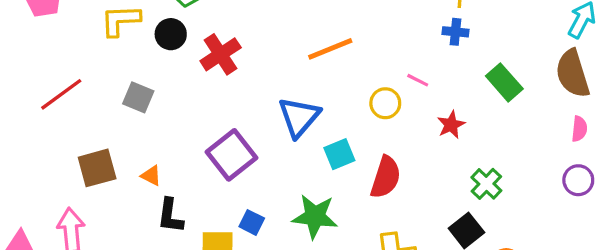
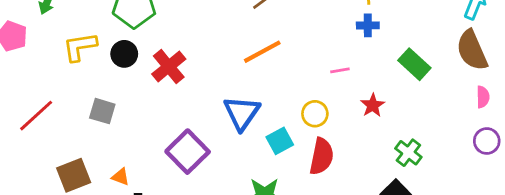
pink line: (418, 80) -> (340, 70), turned -30
yellow circle: (385, 103) -> (315, 114), moved

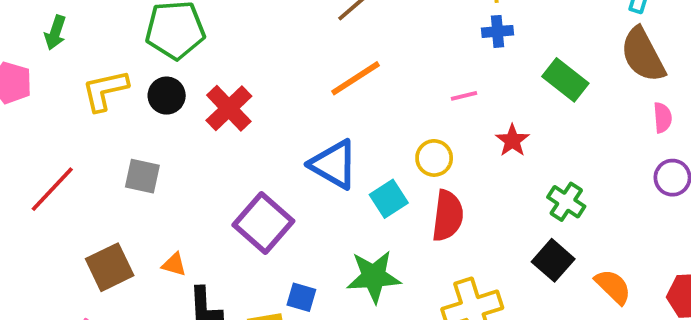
blue triangle: (242, 113) -> (334, 164), turned -30

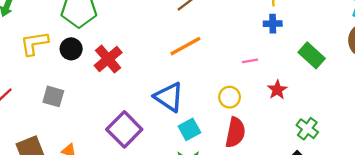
cyan square: (389, 199) -> (189, 129), moved

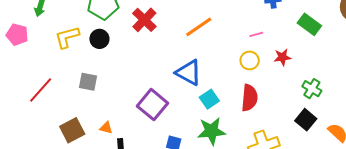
red cross: (108, 59) -> (144, 20), moved
red star: (277, 90) -> (282, 57), turned 30
yellow circle: (230, 97) -> (250, 60), moved

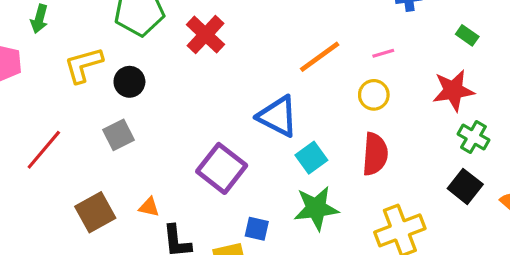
green rectangle: (309, 24) -> (467, 35), size x0.6
orange line: (199, 27) -> (320, 57), moved
black circle: (99, 39) -> (129, 82), moved
red star: (282, 57) -> (453, 90), moved, size x1.5
gray square: (88, 82) -> (118, 135), turned -36

